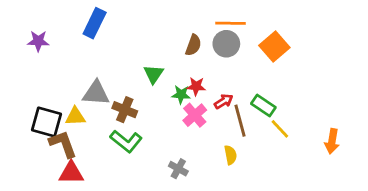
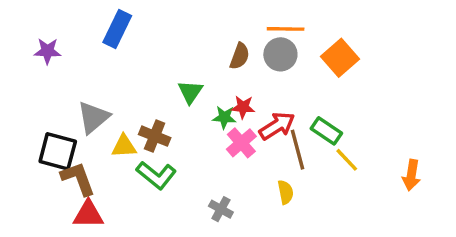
gray triangle: (96, 93) -> (93, 117), moved, turned -44
red arrow: (224, 101) -> (277, 126), size x1.5
yellow triangle: (75, 117) -> (124, 146), moved

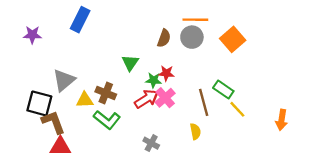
red arrow: (277, 126) -> (146, 99), moved

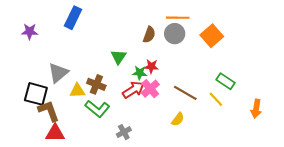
green rectangle: (223, 90) -> (225, 81), moved
brown line: (204, 102) -> (185, 93), turned -45
yellow semicircle: (195, 131) -> (178, 119), turned 48
gray cross: (151, 143) -> (124, 132), moved, turned 32

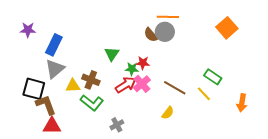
blue rectangle: (73, 18) -> (54, 45), moved
brown semicircle: (149, 35) -> (151, 35), moved, turned 119
orange square: (212, 36) -> (227, 28), moved

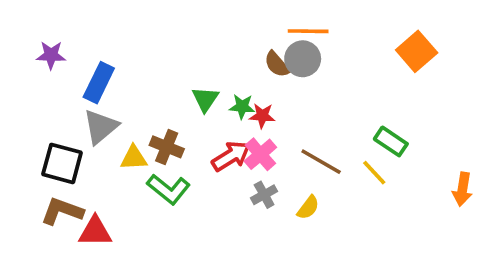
green star: (132, 69) -> (242, 107), moved
orange arrow: (242, 103) -> (462, 189), moved
brown L-shape: (46, 105) -> (62, 211), moved, turned -50
gray cross: (117, 125) -> (264, 195), moved

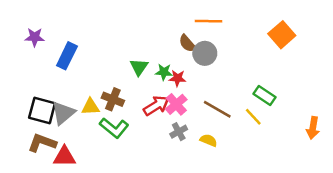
gray circle: (303, 59) -> (205, 53), moved
gray triangle: (101, 127) -> (63, 113), moved
yellow semicircle: (308, 208) -> (209, 140), turned -105

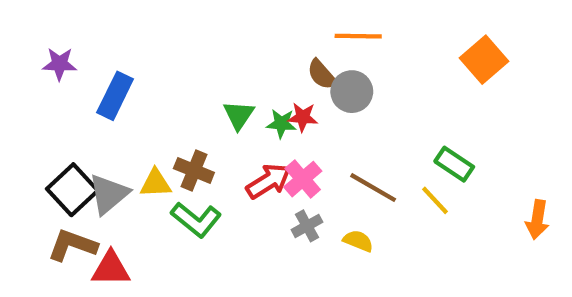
red star: (177, 78) -> (303, 117), moved
black square: (42, 110) -> (72, 190), turned 32

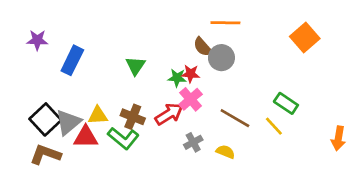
green triangle: (239, 115) -> (135, 66), moved
brown cross: (194, 170) -> (133, 117), moved
pink cross: (303, 179) -> (191, 99), moved
red triangle: (111, 269) -> (86, 137), moved

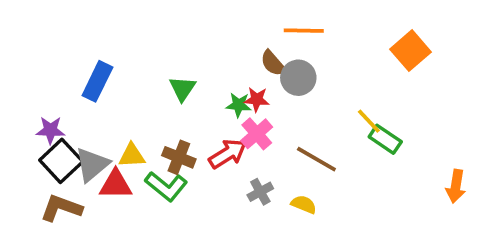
purple star: (37, 40) -> (50, 130), moved
yellow line: (274, 126) -> (369, 121), moved

